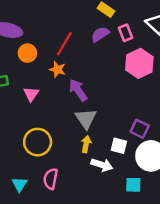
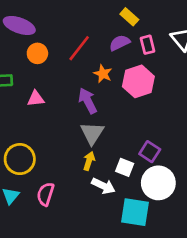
pink hexagon: (139, 63) -> (138, 81), moved
orange star: (57, 69) -> (103, 74), moved
pink triangle: (31, 94) -> (36, 99), turned 42
yellow circle: (38, 142) -> (20, 159), moved
cyan square: (133, 185) -> (135, 212), size x1.6

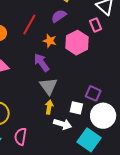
pink rectangle: (147, 45) -> (96, 25), moved
cyan square: (135, 212) -> (89, 140), turned 35

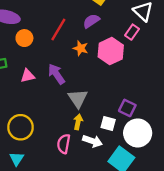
pink rectangle: (96, 25) -> (132, 32), turned 56
purple arrow: (42, 63) -> (56, 74), moved
pink semicircle: (20, 137) -> (64, 144), moved

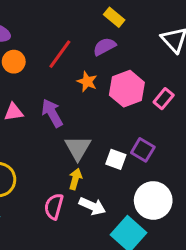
pink rectangle: (132, 32) -> (164, 99), moved
purple square: (127, 108) -> (143, 150), moved
white square: (108, 123) -> (116, 159), moved

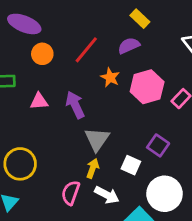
white square: (116, 159) -> (131, 165), moved

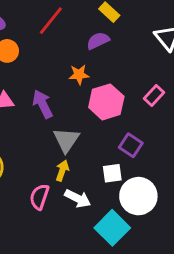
red line: (86, 50) -> (51, 21), moved
orange star: (110, 77) -> (79, 75), turned -30
pink hexagon: (147, 87) -> (106, 102), moved
white square: (131, 165) -> (112, 173), moved, turned -30

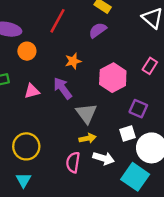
orange star: (79, 75) -> (73, 61), moved
yellow arrow: (62, 171) -> (87, 138), turned 70

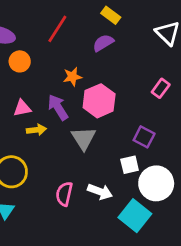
pink hexagon: (113, 78) -> (99, 101), moved
yellow arrow: (87, 138) -> (36, 130), moved

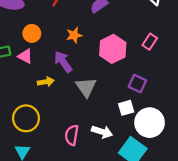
orange circle: (20, 61) -> (32, 33), moved
pink hexagon: (99, 101) -> (113, 49), moved
pink triangle: (22, 108) -> (25, 56), moved, turned 42

